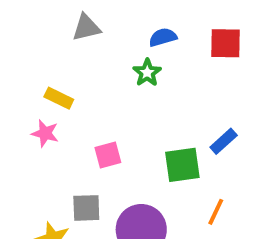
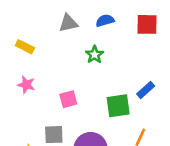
gray triangle: (86, 27) -> (68, 23), moved
green star: (147, 73) -> (94, 55), moved
yellow rectangle: (59, 98) -> (25, 47), moved

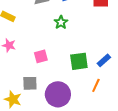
blue rectangle: (146, 90) -> (104, 60), moved

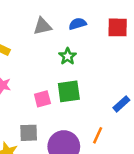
green square: (79, 61) -> (69, 91), moved
orange line: (96, 85) -> (98, 135), moved

